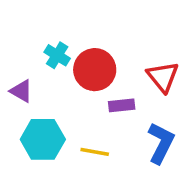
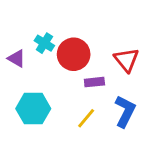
purple triangle: (21, 91) -> (17, 58), moved
yellow line: (95, 152) -> (86, 118), moved, turned -60

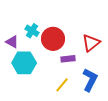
red triangle: (126, 60) -> (91, 43), turned 30
cyan hexagon: (33, 109) -> (24, 63), moved

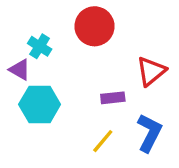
cyan cross: (32, 31) -> (40, 46), moved
red circle: (53, 39) -> (94, 26), moved

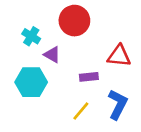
purple triangle: (20, 70) -> (52, 55), moved
red triangle: (151, 71) -> (119, 56), turned 45

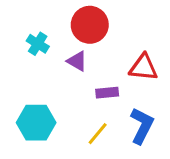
purple triangle: (52, 55) -> (77, 61), moved
cyan hexagon: (31, 82) -> (36, 123), moved

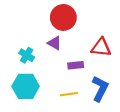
cyan cross: (38, 44) -> (27, 55), moved
yellow line: (98, 134) -> (69, 94), turned 42

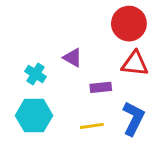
red circle: (63, 17) -> (129, 24), moved

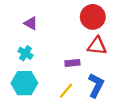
purple triangle: (73, 58) -> (31, 23), moved
yellow line: (92, 126) -> (66, 91), turned -42

